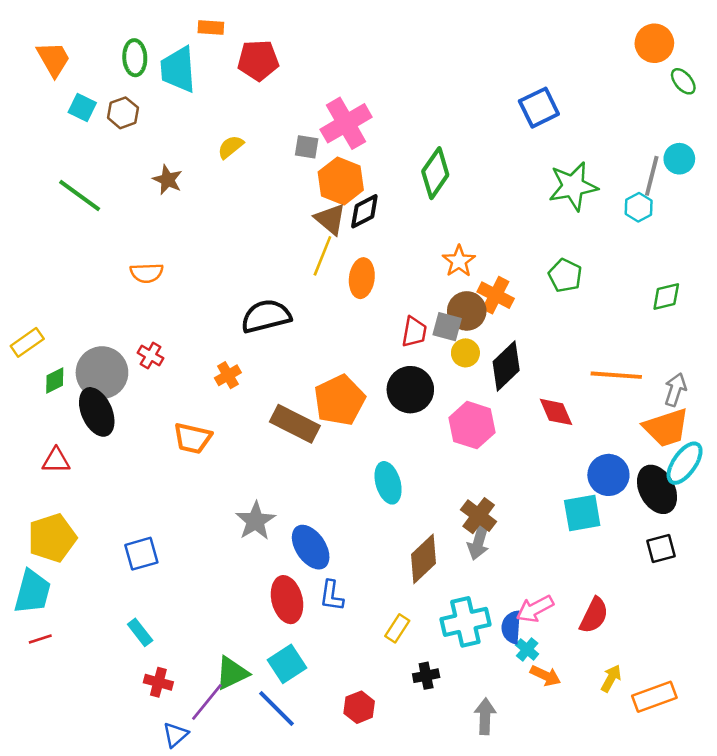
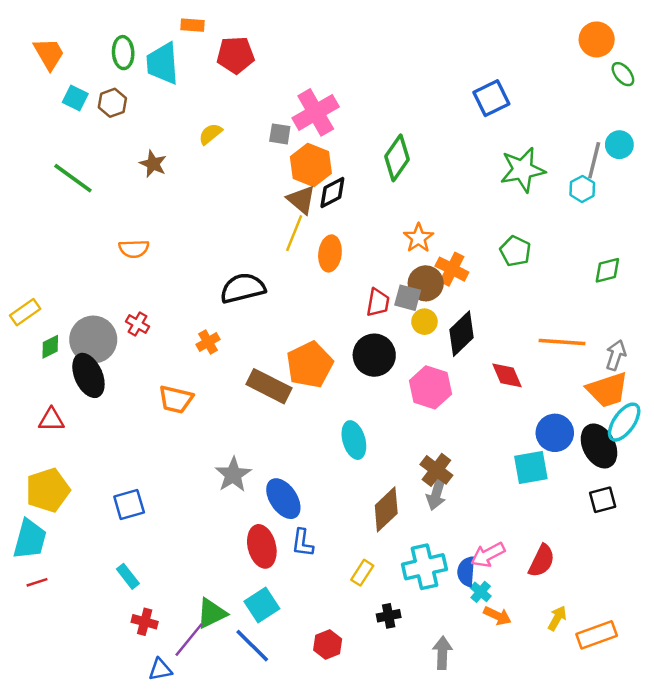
blue triangle: (175, 735) -> (160, 670), turned 30

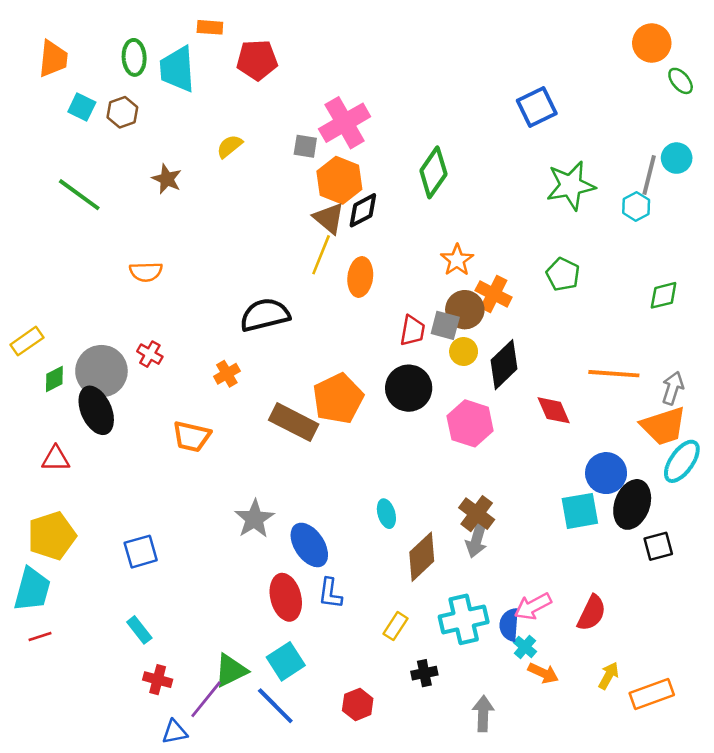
orange trapezoid: (49, 54) -> (53, 59), turned 36
cyan ellipse: (354, 440) -> (386, 514), moved, size x0.7
black ellipse: (599, 446) -> (632, 504), moved, turned 48

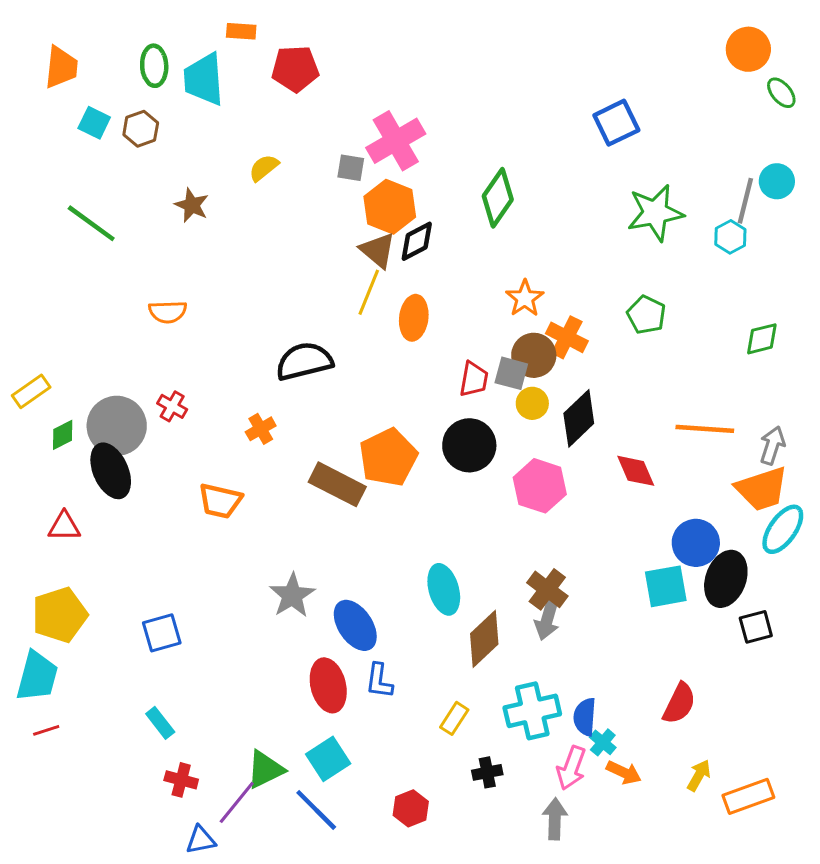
cyan ellipse: (386, 514) -> (444, 589), size x1.5
pink arrow: (533, 606) -> (571, 768), moved, turned -42

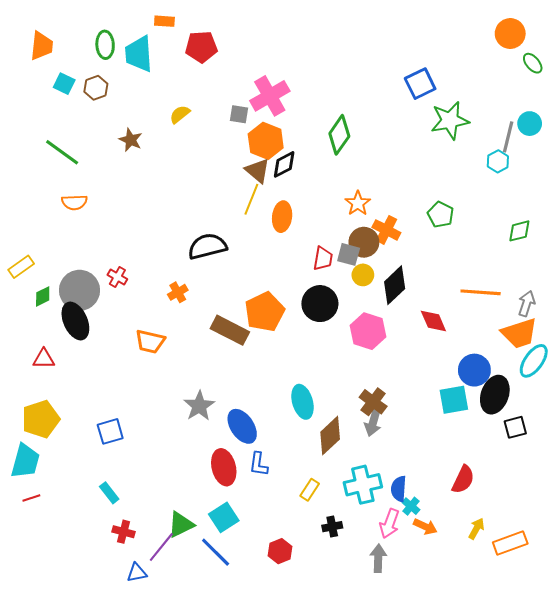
green star: (655, 213) -> (450, 120), moved
orange semicircle: (168, 312) -> (74, 202), moved

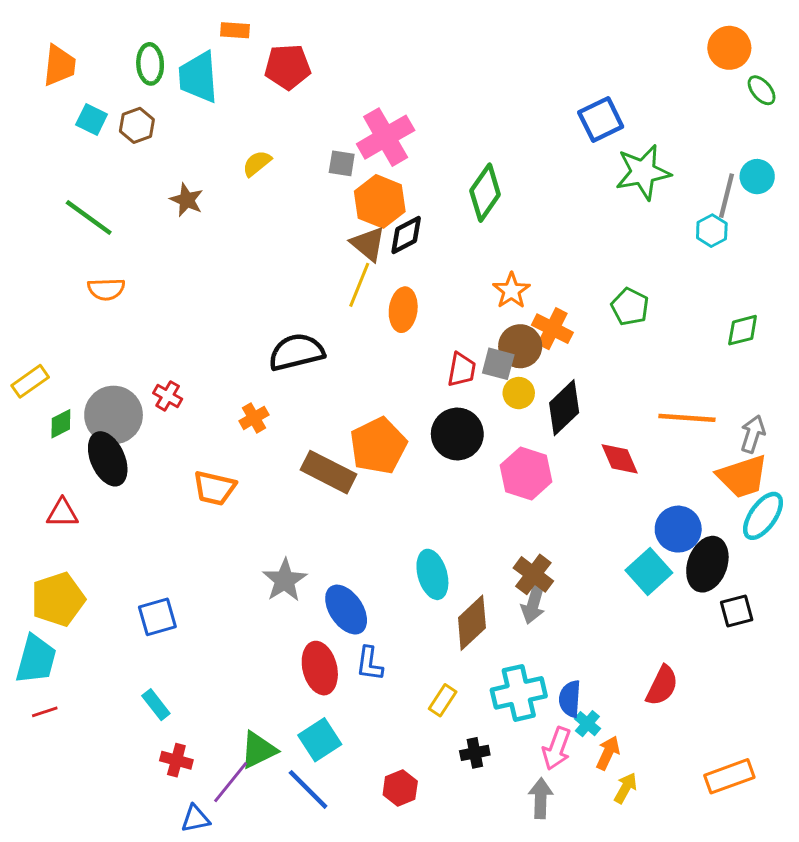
cyan square: (454, 400) -> (649, 571), turned -32
orange arrow: (425, 527) -> (608, 753), turned -90
yellow arrow: (476, 529) -> (626, 788), moved

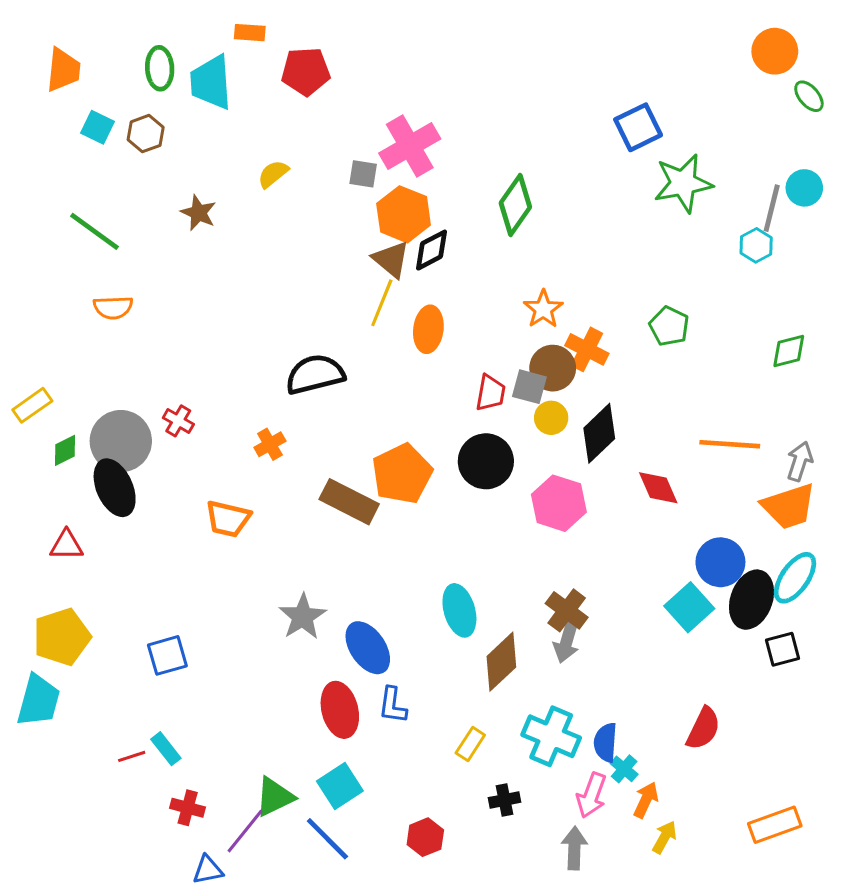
cyan ellipse: (763, 516) -> (795, 578), moved
cyan cross: (519, 693) -> (551, 736), turned 36
red line: (45, 712) -> (132, 756), moved

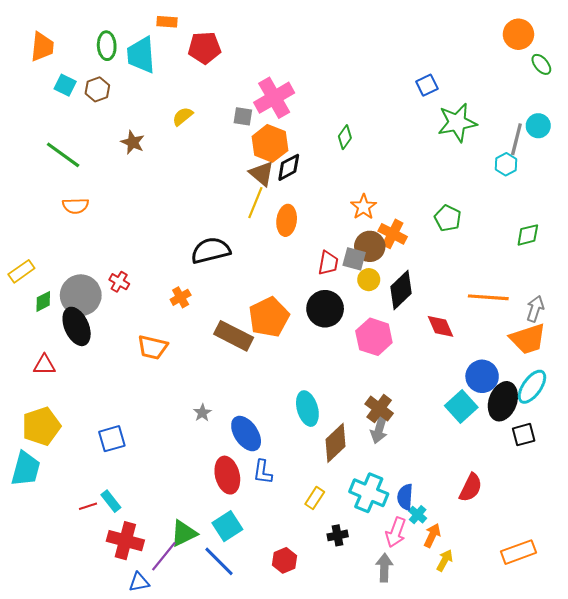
blue square: (638, 127) -> (427, 85), size x0.7
green diamond: (515, 205) -> (345, 137), size x0.6
gray star: (303, 617) -> (202, 413), size x0.6
red cross: (188, 808) -> (125, 541), size x1.6

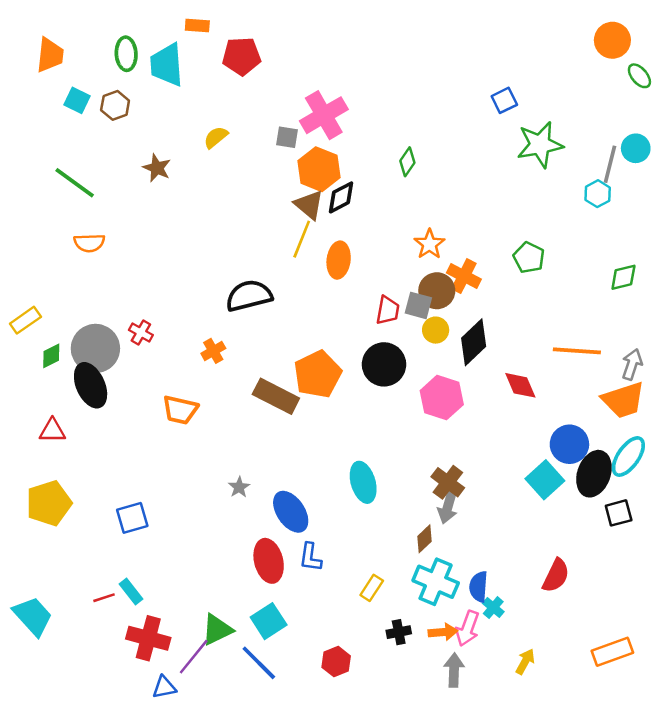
brown diamond: (335, 443) -> (425, 539), moved, size x0.6
cyan trapezoid: (26, 469) -> (33, 616), moved, turned -57
orange arrow: (432, 535) -> (443, 632), moved, turned 60

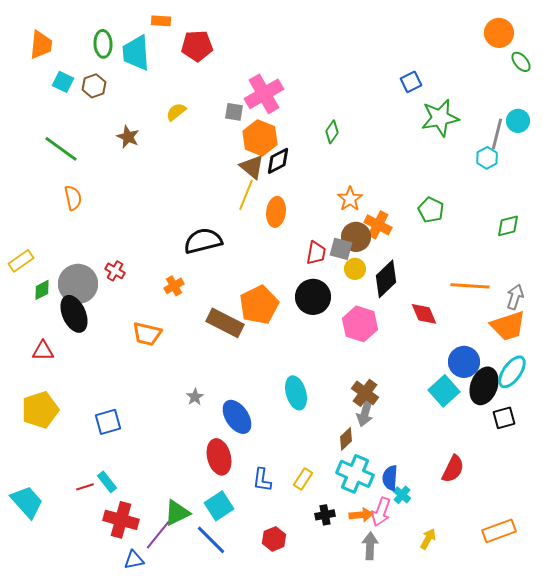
orange semicircle: (89, 243) -> (73, 198), turned -100
blue L-shape: (310, 557) -> (262, 480), moved

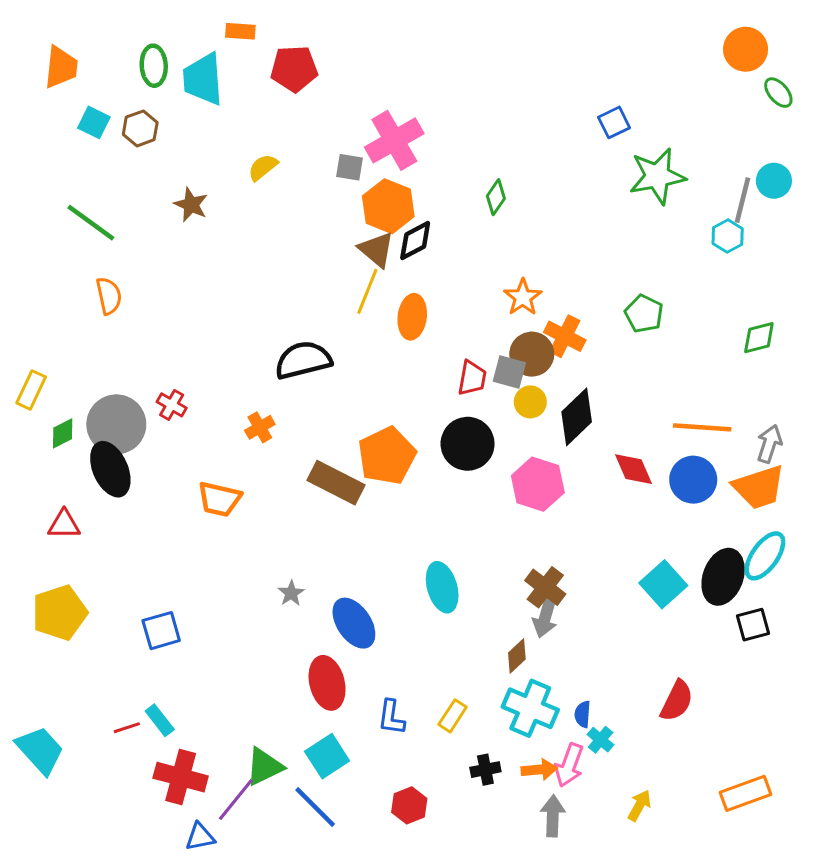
yellow rectangle: (21, 261) -> (31, 390), turned -30
blue circle: (464, 362) -> (693, 480), moved
blue semicircle: (390, 478) -> (583, 714), size x0.7

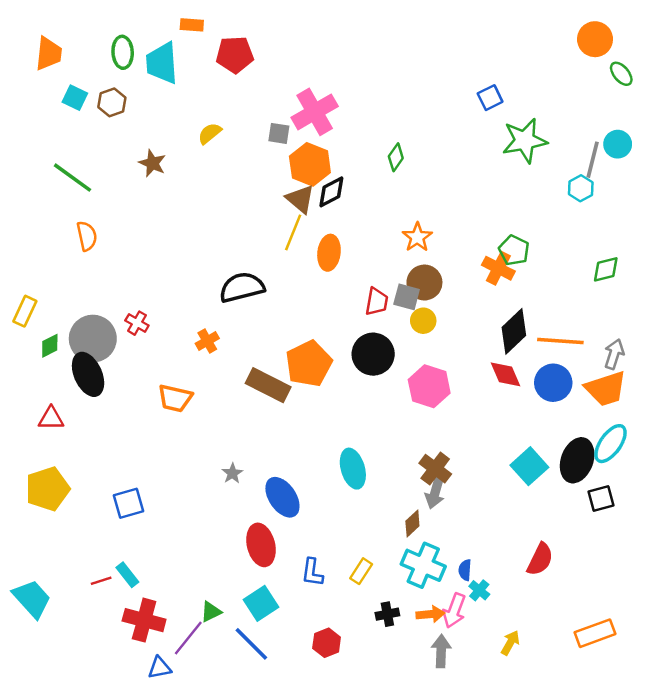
orange cross: (565, 336) -> (498, 268), moved
black diamond: (577, 417) -> (514, 331), moved
green triangle: (264, 767) -> (211, 612), size x0.7

